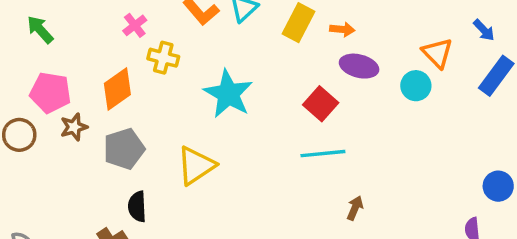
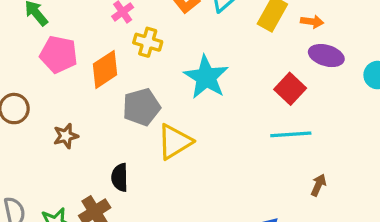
pink pentagon: (50, 93) -> (59, 54), moved
brown star: (74, 127) -> (66, 136), moved
gray pentagon: (124, 149) -> (141, 107), moved

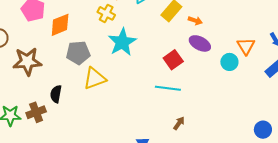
yellow cross: (148, 42) -> (106, 13), moved
brown star: (66, 136) -> (27, 61), size x1.8

